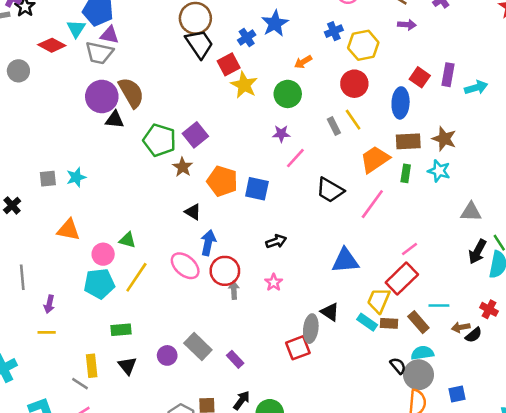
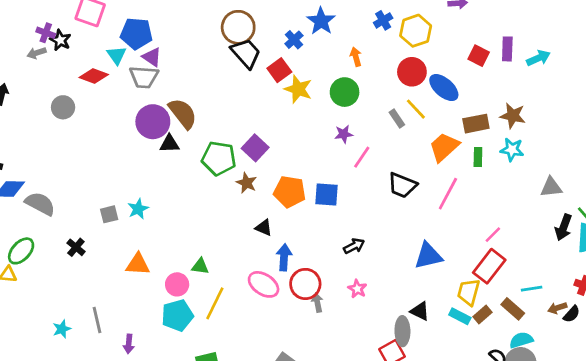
purple triangle: (109, 35) -> (152, 57), turned 30
orange arrow: (303, 62) -> (356, 57), turned 114
blue ellipse: (401, 103) -> (444, 88), moved, turned -44
brown rectangle: (389, 323) -> (483, 314), turned -36

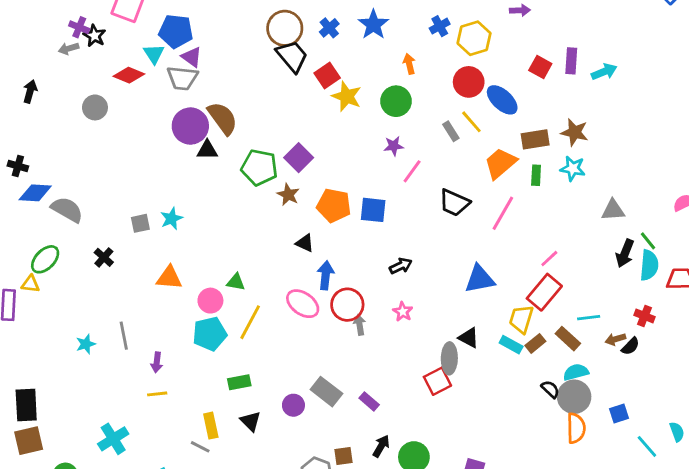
blue cross: (294, 40) -> (329, 28), moved

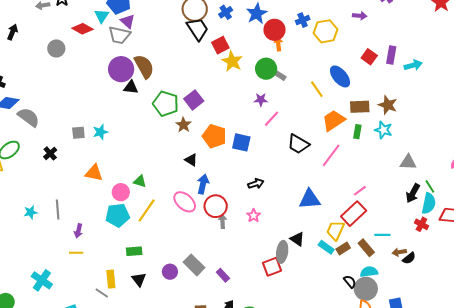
red circle: (469, 82) -> (274, 30), moved
gray rectangle: (451, 131) -> (279, 75), moved, turned -32
red cross: (644, 316) -> (421, 224), moved
cyan cross: (113, 439) -> (42, 280), turned -30

